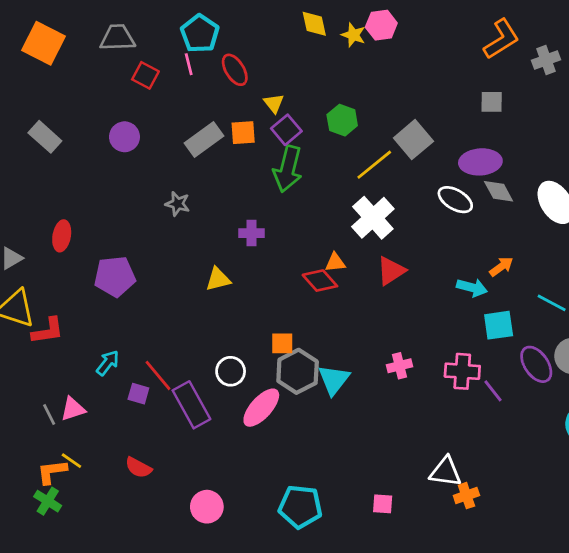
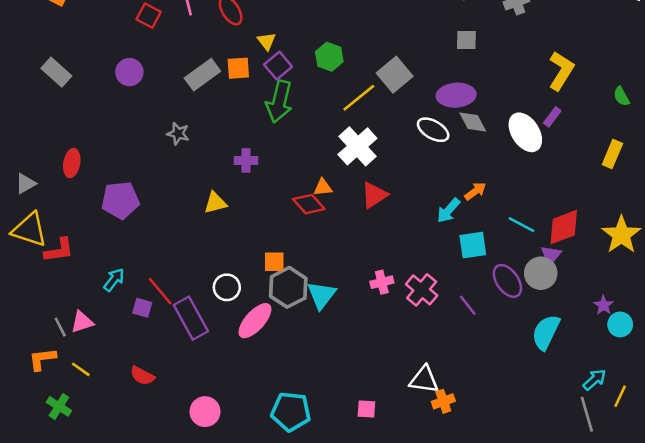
cyan arrow: (472, 288) -> (448, 210), turned 116
pink cross: (462, 371) -> (422, 290), moved, turned 36
orange L-shape: (52, 472) -> (42, 359), moved

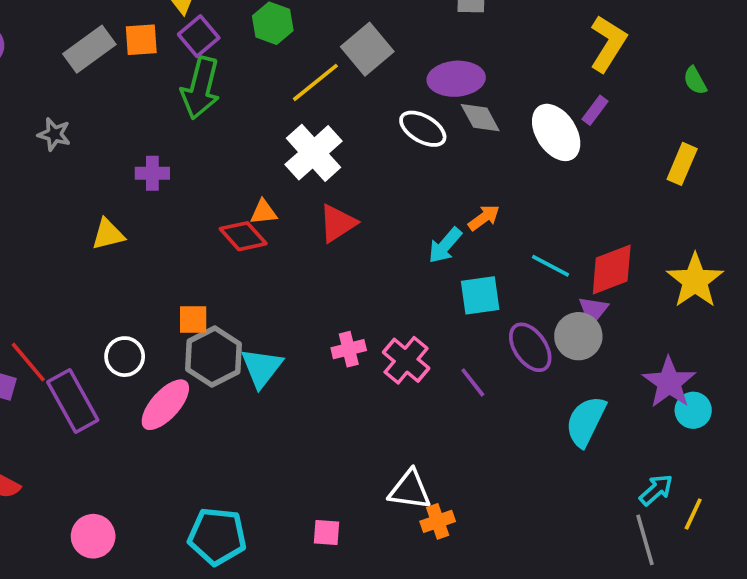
purple star: (603, 305) -> (669, 382), size x1.8

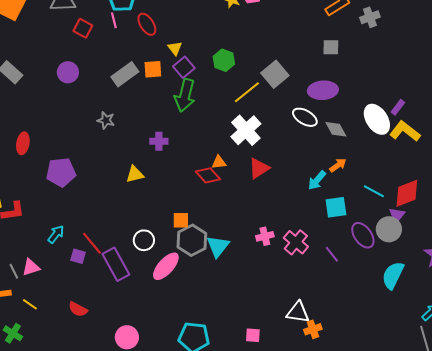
yellow L-shape: (608, 44) -> (405, 131), moved, turned -84
gray diamond: (480, 118) -> (336, 129), moved

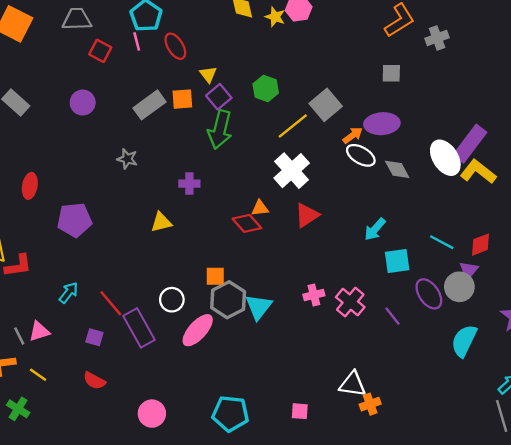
purple rectangle: (398, 107) -> (470, 144), size x2.0
orange arrow: (338, 165) -> (353, 135), moved
red diamond: (407, 193) -> (481, 245), size x0.7
purple square: (78, 256) -> (94, 337), moved

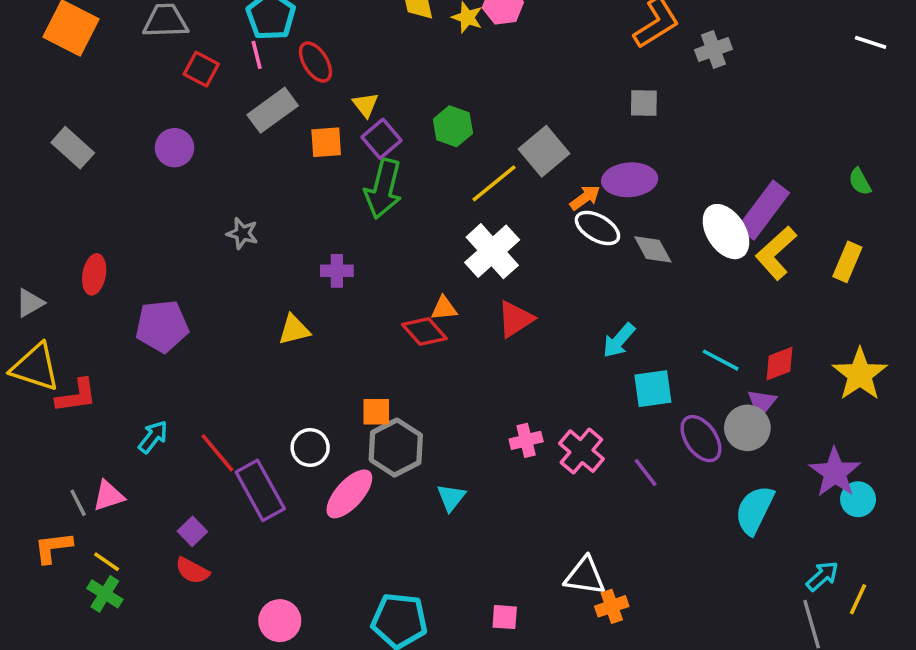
gray rectangle: (150, 105) -> (273, 110), moved
yellow L-shape: (478, 172) -> (776, 253), turned -80
cyan triangle: (259, 307) -> (451, 497), moved, size x0.7
purple square: (94, 337) -> (192, 531), moved, turned 30
green cross: (18, 409) -> (105, 594), moved

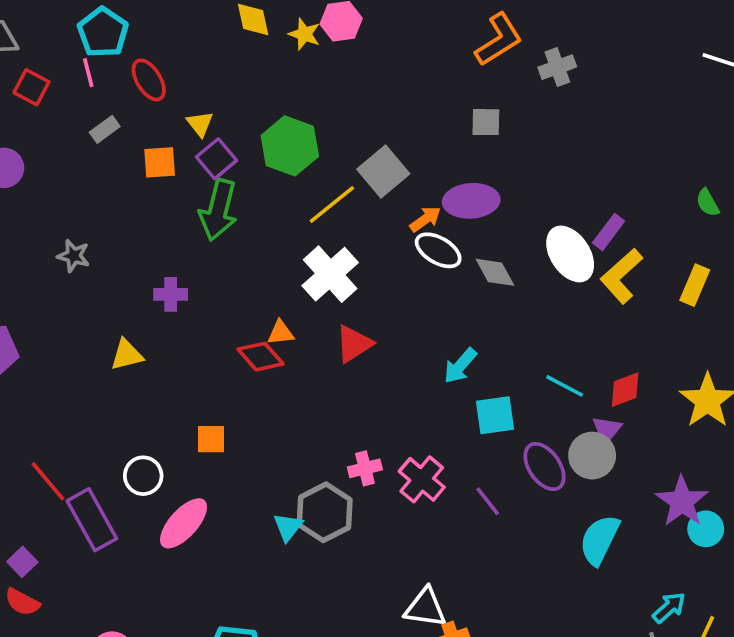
gray rectangle: (273, 110) -> (105, 129), size x0.6
green hexagon: (453, 126) -> (290, 146), size x1.4
purple rectangle: (763, 210) -> (609, 232), size x0.6
gray hexagon: (396, 448) -> (325, 512), moved

